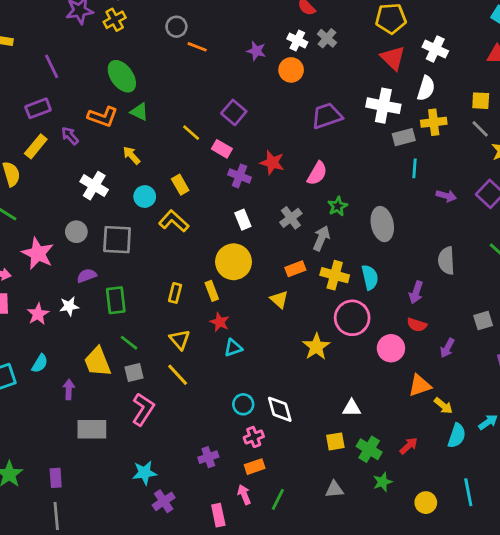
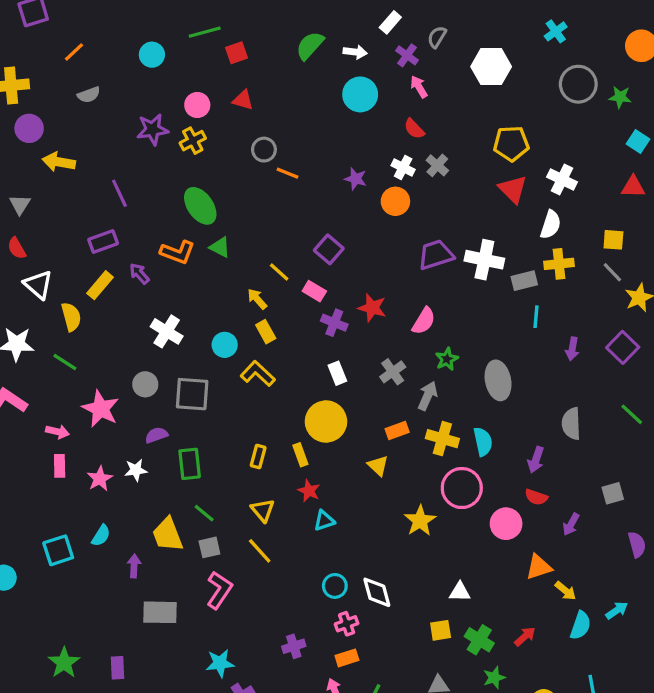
white cross: (383, 106) -> (484, 260), moved
yellow arrow: (131, 155) -> (257, 299), moved
purple arrow: (446, 196) -> (572, 349), turned 84

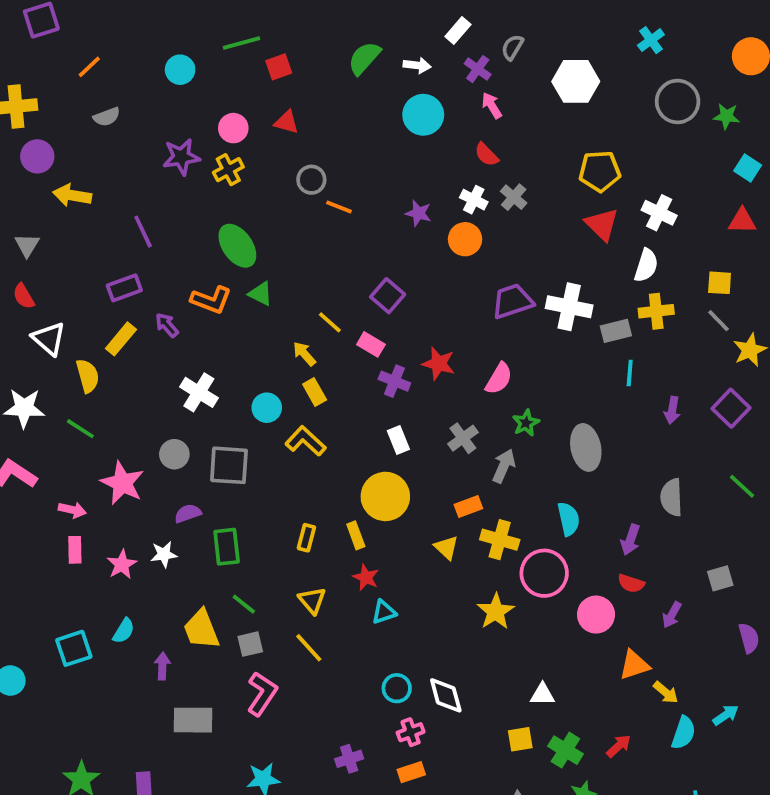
yellow cross: (442, 439) -> (500, 540), moved

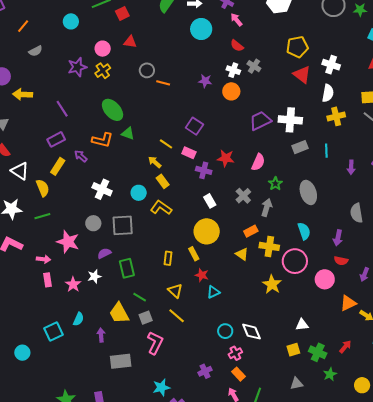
gray rectangle: (616, 331) -> (300, 147), moved
green line: (80, 429) -> (42, 216), turned -42
orange rectangle: (411, 772) -> (238, 374), turned 72

